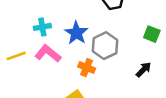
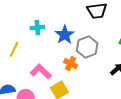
pink L-shape: (48, 53) -> (41, 71), moved
yellow line: (16, 56) -> (14, 49), turned -49

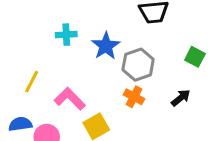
yellow line: (14, 49) -> (32, 82), moved
orange cross: (71, 64) -> (134, 97), moved

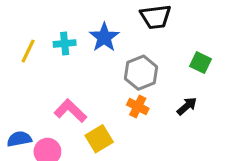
blue star: (106, 46) -> (104, 37), moved
yellow line: (32, 82) -> (28, 51), moved

